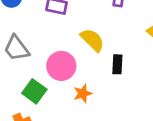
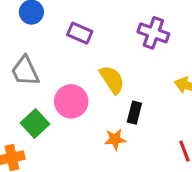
orange star: (83, 93) -> (115, 139), moved

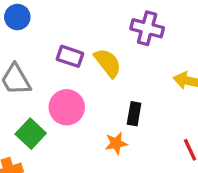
purple rectangle: (80, 33) -> (70, 56), moved
yellow semicircle: (112, 80) -> (108, 63), moved

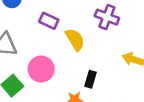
purple rectangle: (70, 56) -> (49, 21), moved

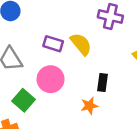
purple rectangle: (49, 21) -> (53, 44), moved

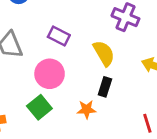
yellow semicircle: (81, 44) -> (104, 53), moved
green square: (23, 100) -> (39, 107), moved

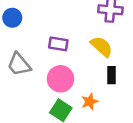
orange star: (87, 109) -> (90, 102), moved

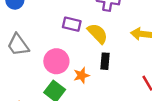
purple rectangle: (58, 44) -> (72, 24), moved
orange star: (90, 102) -> (81, 75), moved

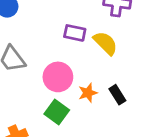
black rectangle: (105, 61) -> (117, 95), moved, turned -35

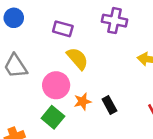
purple rectangle: (75, 33) -> (63, 29), moved
yellow semicircle: (105, 43) -> (77, 58), moved

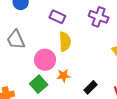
yellow semicircle: (77, 58) -> (65, 42), turned 30
black rectangle: (109, 105) -> (90, 87), moved, turned 64

